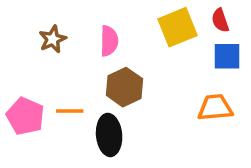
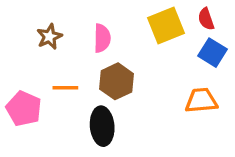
blue square: (227, 56) -> (212, 53), turned 32
orange line: (70, 111) -> (65, 88), moved

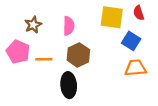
yellow square: (166, 25) -> (112, 17), turned 30
blue square: (212, 53) -> (131, 41), moved
pink pentagon: (24, 109) -> (18, 52), moved

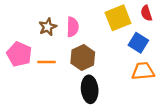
yellow square: (112, 17) -> (118, 18), turned -30
brown star: (33, 25) -> (48, 27), moved
black ellipse: (69, 85) -> (90, 89), moved

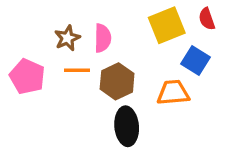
orange line: (46, 62) -> (77, 70), moved
orange trapezoid: (143, 71) -> (173, 93), moved

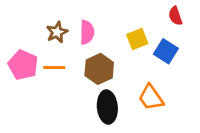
yellow square: (167, 25) -> (137, 39), moved, size x0.7
orange line: (77, 70) -> (54, 68), moved
orange trapezoid: (173, 93) -> (151, 97), moved, turned -120

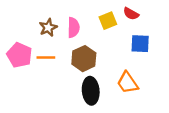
red semicircle: (175, 16) -> (131, 14), moved, turned -42
yellow square: (137, 39) -> (108, 21), moved
blue square: (166, 51) -> (140, 44), turned -30

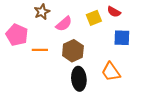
brown star: (48, 28) -> (42, 12), moved
pink semicircle: (73, 28) -> (64, 24), turned 48
pink pentagon: (19, 55) -> (17, 35), moved

